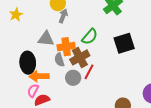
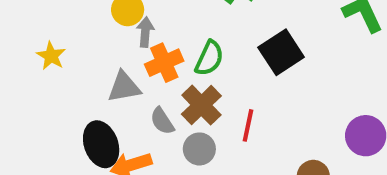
orange cross: (66, 47) -> (164, 63), moved
red line: (89, 72) -> (248, 125), moved

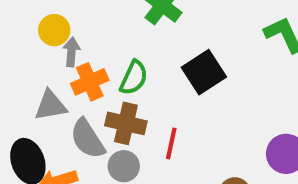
brown cross: (201, 105) -> (126, 123), turned -33
gray semicircle: (162, 121) -> (88, 139), size x1.5

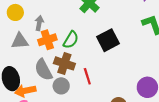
yellow circle: (54, 30) -> (15, 12), moved
gray triangle: (51, 106) -> (20, 41), moved
red line: (171, 143) -> (87, 76), turned -35

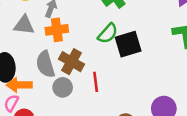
green semicircle: (71, 40) -> (108, 33), moved

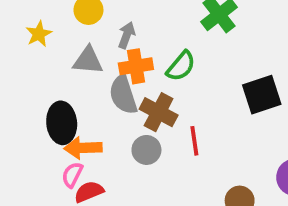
green semicircle: (108, 33) -> (181, 66), moved
black square: (128, 44) -> (262, 95), moved
gray semicircle: (45, 64) -> (123, 95), moved

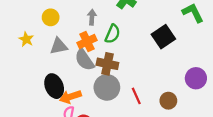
gray arrow: (127, 35) -> (92, 17), moved
red line: (194, 141) -> (136, 96), moved
gray circle: (146, 150) -> (107, 87), size x1.5

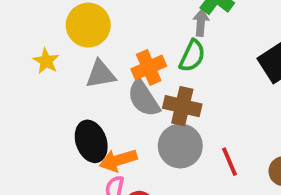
yellow circle: (51, 17) -> (88, 25), size x1.5
gray arrow: (92, 17) -> (201, 23), moved

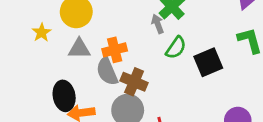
gray arrow: (201, 23) -> (158, 24), turned -36
green semicircle: (192, 56) -> (176, 48), moved

